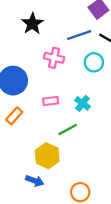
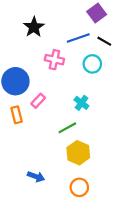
pink rectangle: (51, 101) -> (38, 101), moved, turned -40
orange rectangle: (14, 116) -> (17, 115), turned -56
yellow hexagon: (47, 156) -> (78, 153), moved

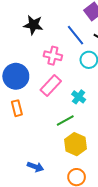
black star: (34, 27) -> (33, 25), turned -30
blue line: (78, 38) -> (75, 35), turned 70
pink rectangle: (38, 101) -> (51, 86), moved, size x1.5

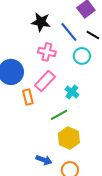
black star: (33, 25) -> (41, 22), moved
orange rectangle: (17, 108) -> (28, 97), moved
blue arrow: (35, 167) -> (44, 160), moved

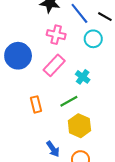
orange rectangle: (28, 97) -> (36, 104), moved
blue arrow: (44, 160) -> (53, 149), turned 35

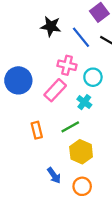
pink cross: (56, 35) -> (67, 65), moved
cyan circle: (93, 39) -> (93, 77), moved

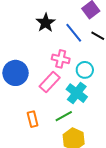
black star: (51, 26) -> (46, 23), turned 30
cyan cross: (84, 102) -> (77, 93), size x1.5

